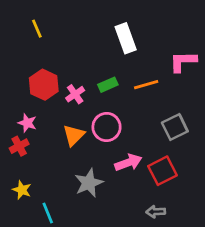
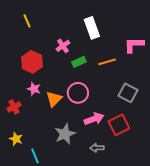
pink cross: (75, 94) -> (63, 46), moved
pink star: (27, 123) -> (34, 89), moved
gray square: (175, 127) -> (128, 93), turned -36
gray arrow: (156, 212) -> (97, 148), moved

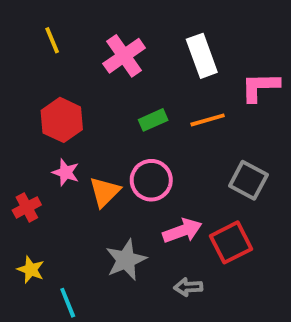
white rectangle: (92, 28) -> (202, 56), moved
pink cross: (63, 46) -> (124, 56), moved, size x1.5

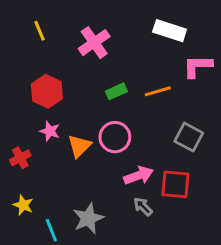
white rectangle: (202, 56) -> (170, 31), moved, turned -52
red square: (231, 242) -> (175, 184), turned 32
gray star: (126, 260) -> (88, 218), moved
gray arrow: (188, 287) -> (143, 207), moved, turned 48

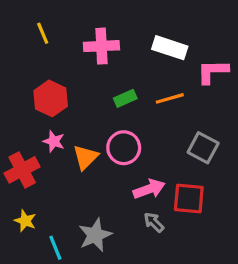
white rectangle: (170, 31) -> (170, 48), moved
pink cross: (94, 43) -> (101, 46), turned 32
red cross: (20, 158) -> (22, 170), size x1.5

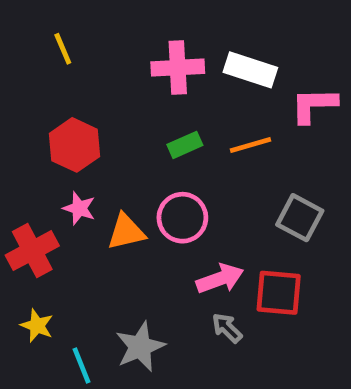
pink cross: (101, 46) -> (178, 68), moved
orange triangle: (86, 157) -> (126, 232), turned 32

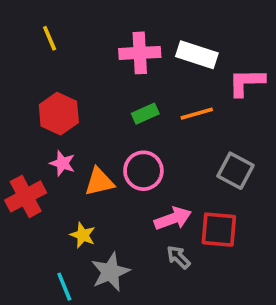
yellow star: (37, 326) -> (83, 235), moved

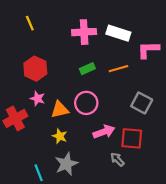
yellow star: (83, 235) -> (60, 136), moved
gray arrow: (178, 257) -> (117, 159), moved

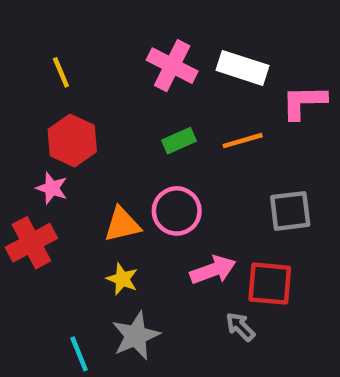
yellow line: (30, 23) -> (61, 72), moved
pink cross: (84, 32) -> (172, 66), turned 30
pink star: (38, 99) -> (52, 188), moved
gray square: (142, 103) -> (290, 211), turned -35

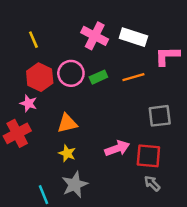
pink circle: (177, 211) -> (71, 73), moved
gray arrow: (240, 327) -> (152, 183), moved

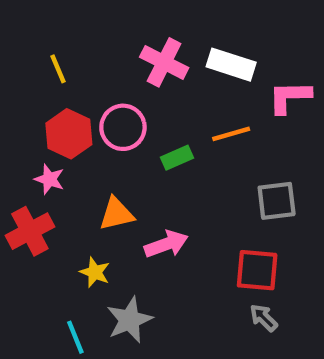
green rectangle: (98, 77) -> (177, 158), moved
pink arrow: (117, 148) -> (166, 244), moved
yellow star: (67, 153) -> (95, 272), moved

